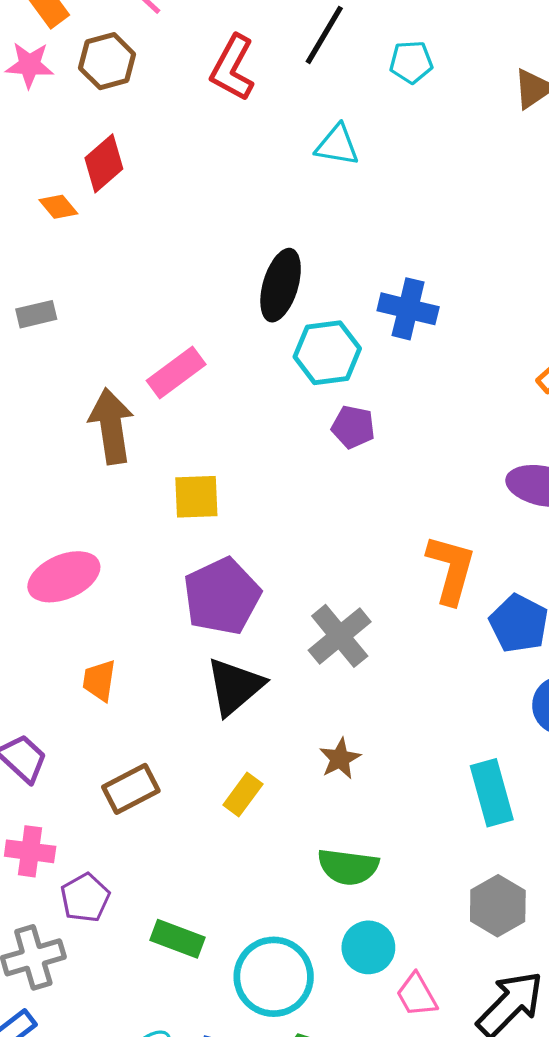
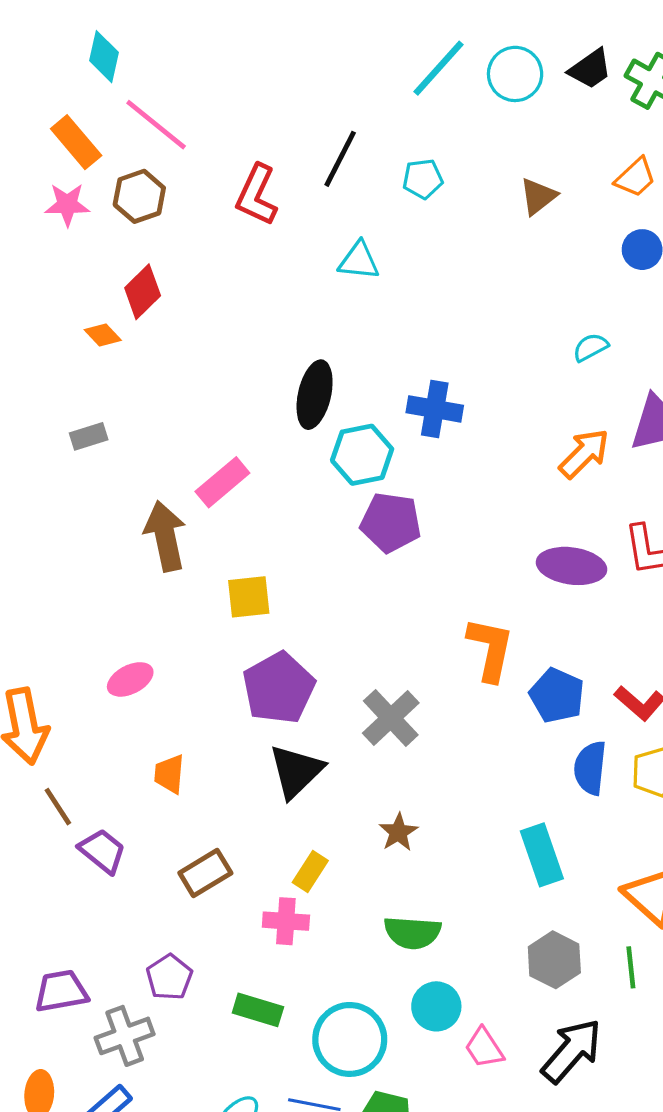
purple pentagon: (353, 427) -> (391, 522), size x1.5
pink ellipse: (64, 577) -> (130, 679), size x0.7
pink cross: (30, 851) -> (286, 921), moved

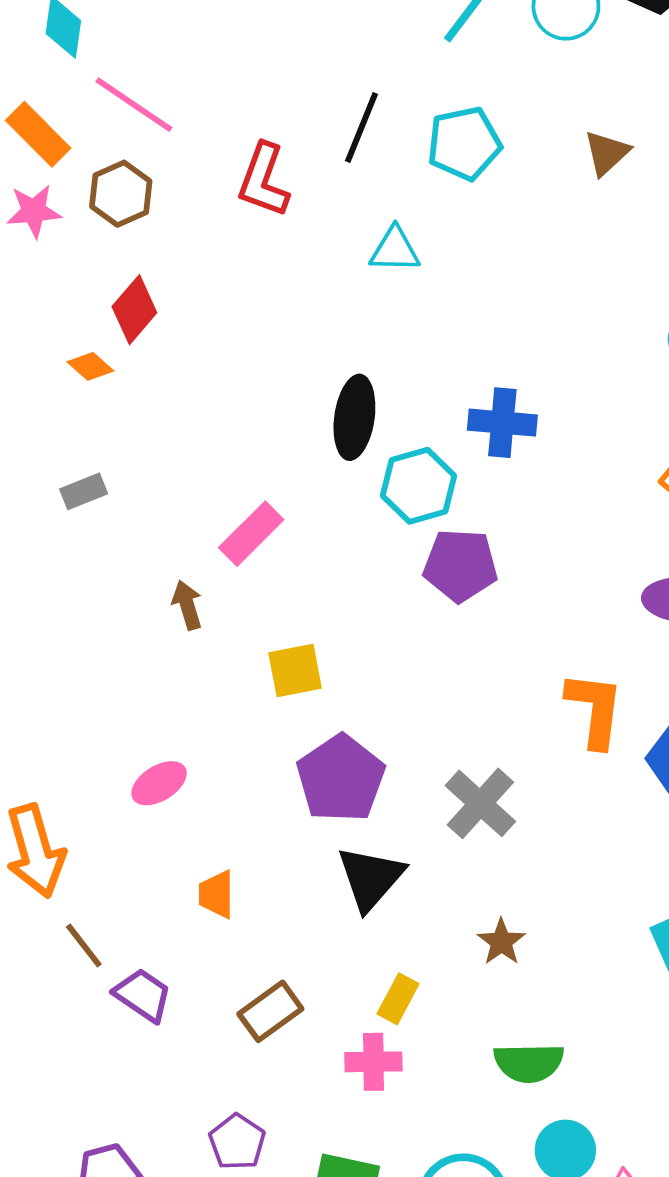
cyan pentagon: (423, 179) -> (464, 143), size x1.5
brown arrow: (165, 536) -> (187, 605), size x0.6

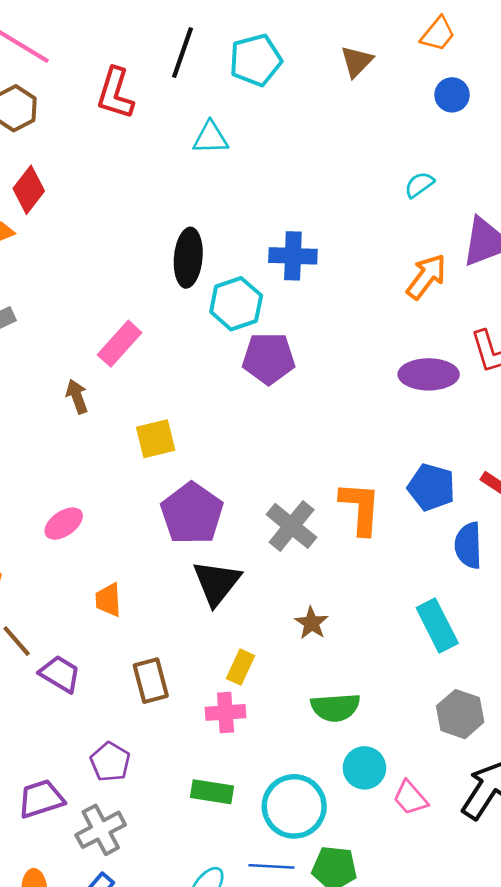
orange L-shape: (595, 709) -> (360, 508), moved
brown rectangle: (270, 1011) -> (151, 681), turned -66
purple pentagon: (237, 1142) -> (110, 762), moved

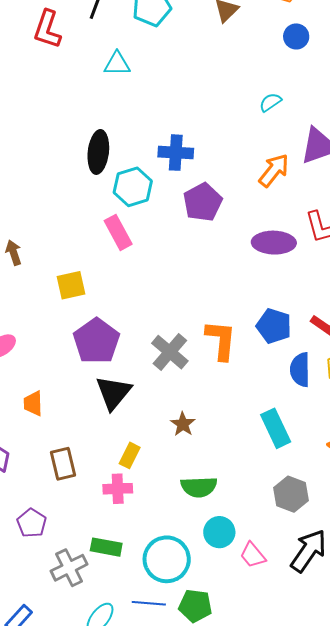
pink rectangle: (120, 344) -> (118, 232), moved, turned -72
purple pentagon: (269, 358) -> (203, 202), moved, turned -30
gray cross: (101, 830) -> (69, 568), moved

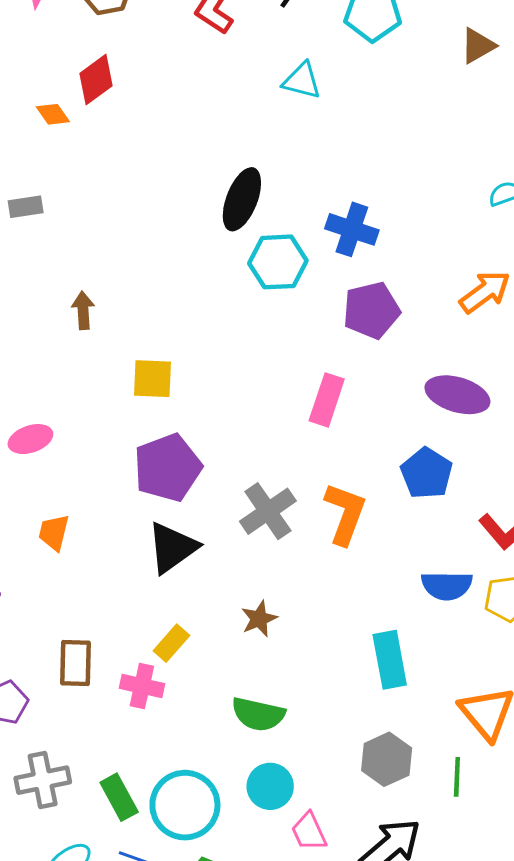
pink rectangle: (118, 232) -> (327, 400), moved, turned 32
blue pentagon: (274, 326) -> (427, 473), moved
blue semicircle: (300, 370) -> (447, 586), turned -104
brown rectangle: (63, 464) -> (76, 663), moved
green rectangle: (106, 547) -> (119, 797), moved, turned 36

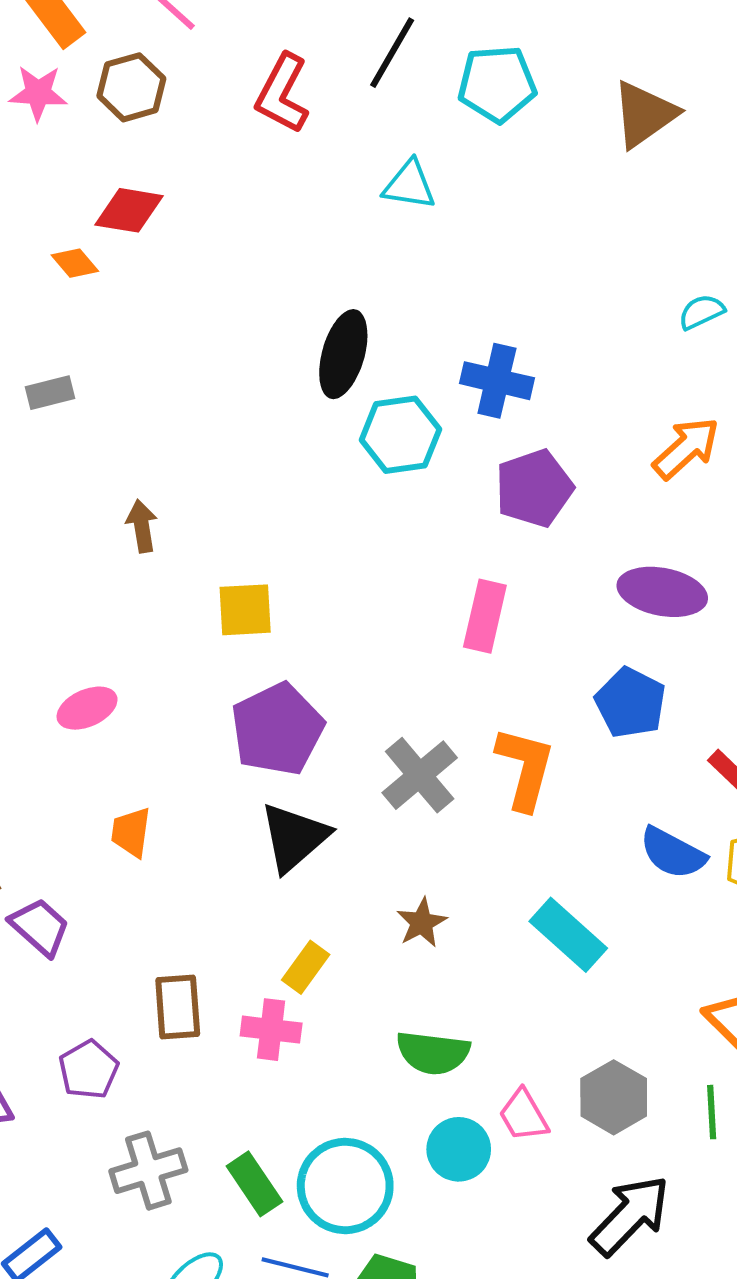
brown triangle: (478, 46) -> (644, 114), size x1.4
red diamond: (96, 80) -> (129, 210), turned 51
blue semicircle: (447, 586) -> (673, 853), turned 33
cyan rectangle: (390, 660) -> (568, 935), moved, turned -32
pink trapezoid: (309, 832) -> (524, 1115), moved

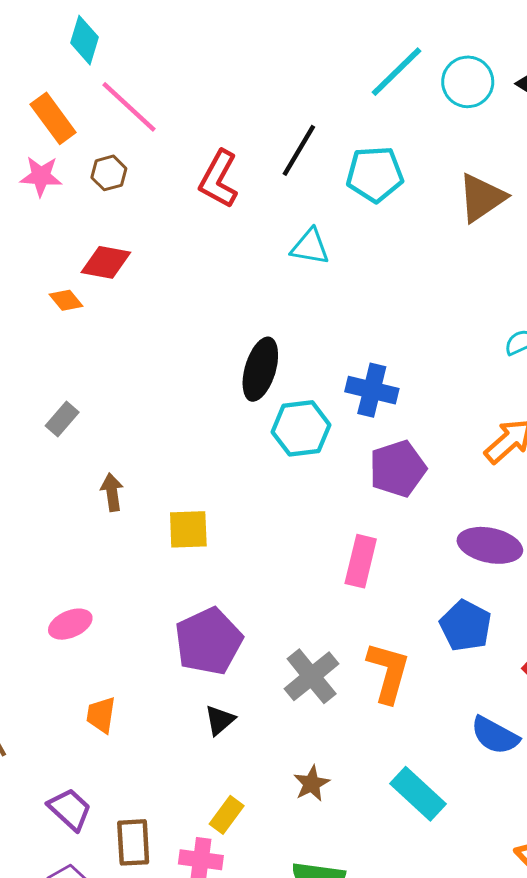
brown hexagon: (131, 87) -> (109, 173), size x0.7
gray rectangle: (50, 393) -> (62, 419), moved, turned -36
yellow square: (245, 610) -> (188, 529), moved
black triangle: (294, 837) -> (220, 720), size x0.6
purple trapezoid: (40, 927) -> (70, 809), moved

